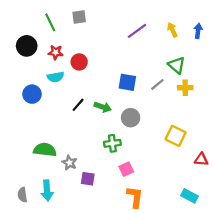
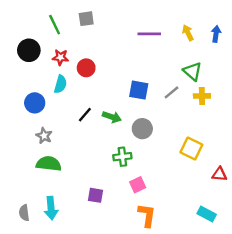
purple line: (137, 31) -> (149, 34), turned 36
cyan semicircle: (56, 77) -> (60, 84), turned -63
gray star: (70, 163) -> (44, 136), moved

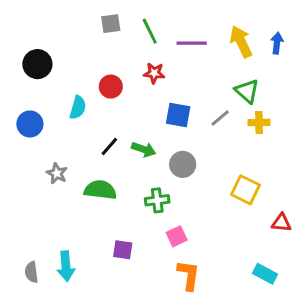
green line: (55, 25) -> (150, 31), moved
yellow arrow: (188, 33) -> (241, 42), size x1.5
red star: (60, 57) -> (154, 73), moved
blue circle: (35, 103) -> (30, 124), moved
green semicircle: (49, 164) -> (100, 190), moved

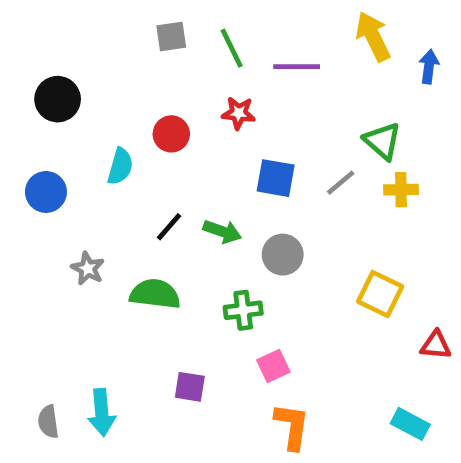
yellow arrow: (241, 42) -> (373, 36), moved

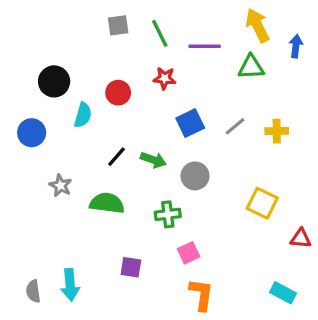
black circle: (58, 99) -> (54, 81), moved
green triangle: (382, 141) -> (251, 67), moved, turned -44
blue square: (276, 178) -> (190, 123), turned -36

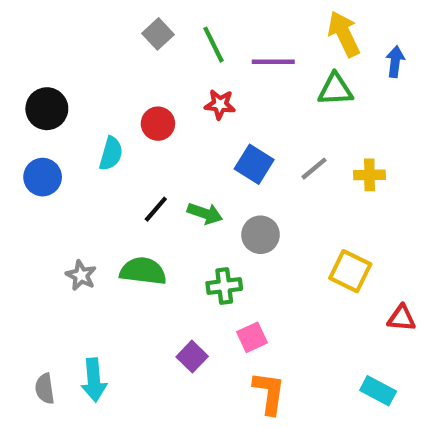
gray square: (118, 25) -> (158, 34), turned -35
black circle: (54, 81) -> (47, 109), moved
blue square: (190, 123) -> (254, 164), turned -32
gray star: (60, 186) -> (81, 275), moved
purple square: (131, 267) -> (192, 357), moved, turned 35

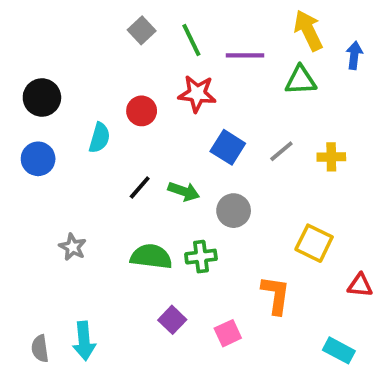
red star: (220, 104) -> (197, 94), size x1.4
green semicircle: (143, 271) -> (151, 257), moved
pink square: (252, 337) -> (228, 333), moved
orange L-shape: (269, 393) -> (276, 295), moved

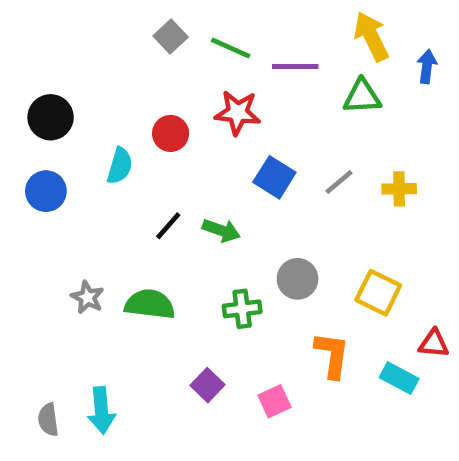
green line: (191, 40) -> (231, 48), turned -40
gray circle: (234, 211) -> (298, 279), moved
green semicircle: (151, 257) -> (150, 304), moved
cyan rectangle: (339, 350) -> (399, 378), moved

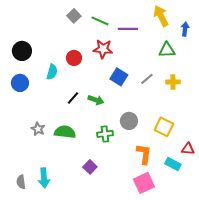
green triangle: (362, 97) -> (167, 50), moved
pink square: (274, 401) -> (144, 183), moved, size x1.5

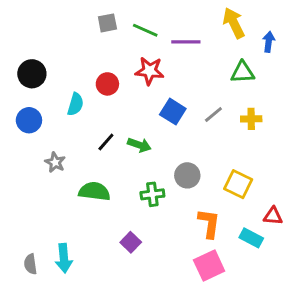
gray square: (74, 16) -> (107, 23), turned 32
gray star: (38, 129) -> (55, 162), moved

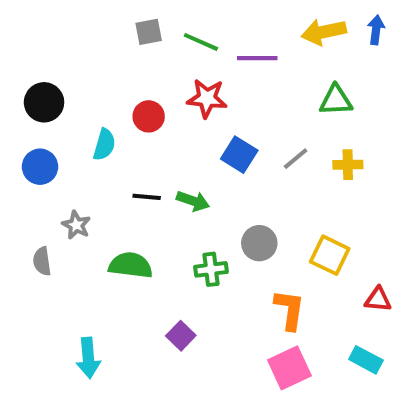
yellow arrow: (234, 23) -> (324, 32), turned -76
blue arrow: (269, 42) -> (376, 30), moved
black line: (106, 142) -> (147, 197), turned 54
cyan rectangle: (251, 238) -> (366, 360), moved
gray semicircle: (30, 264) -> (42, 261), moved

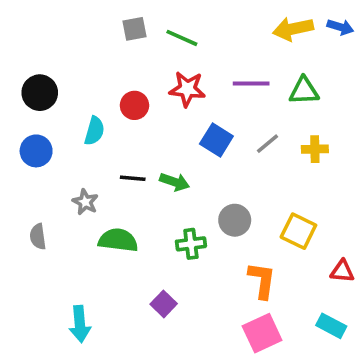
blue arrow: (376, 30) -> (340, 27), turned 100
purple line: (257, 58) -> (251, 84), moved
gray star: (76, 225) -> (85, 202), moved

